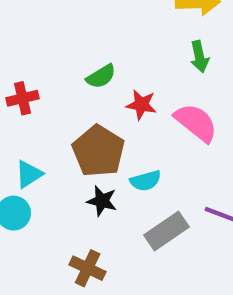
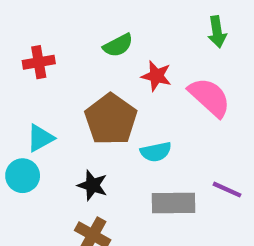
black star: (102, 201) -> (92, 185), moved
gray rectangle: (166, 231) -> (173, 203), turned 30

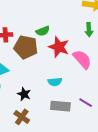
red star: (156, 76) -> (59, 47), size x1.5
brown pentagon: (111, 119) -> (26, 47), moved, turned -30

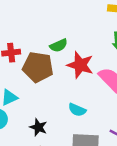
cyan semicircle: (55, 82) -> (77, 110), turned 32

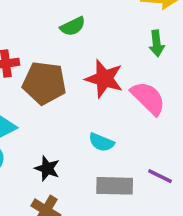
green semicircle: (59, 45) -> (73, 26), moved

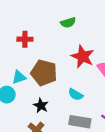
brown pentagon: (44, 83) -> (44, 73), moved

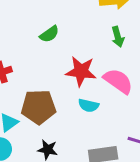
cyan semicircle: (76, 95) -> (89, 105), moved

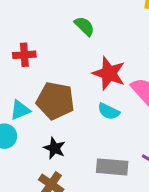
green semicircle: (49, 34) -> (84, 26), turned -114

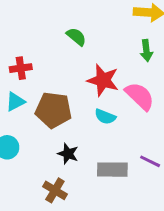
cyan triangle: (20, 110) -> (15, 102), moved
black star: (54, 148) -> (68, 154), moved

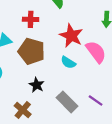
red cross: (21, 68) -> (31, 19), moved
gray rectangle: (112, 170) -> (67, 102), turned 35

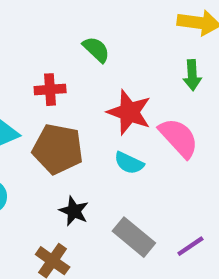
purple line: (96, 101) -> (190, 246), moved, turned -64

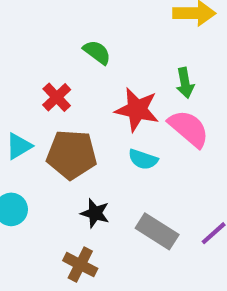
green arrow: (192, 75) -> (185, 83), moved
red cross: (50, 90) -> (57, 97), turned -32

